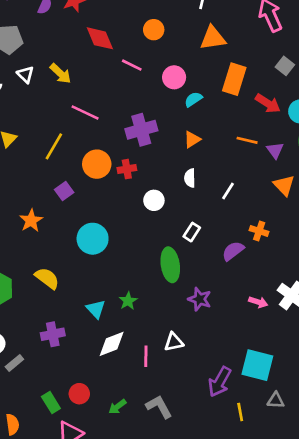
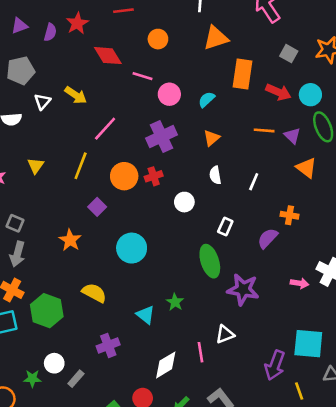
white triangle: (25, 74) -> (42, 101), turned 36
pink circle: (174, 77) -> (169, 94), moved
pink line: (85, 112) -> (105, 129), turned -64
purple star: (200, 299) -> (243, 289), size x1.4
white diamond: (112, 344) -> (166, 365), moved

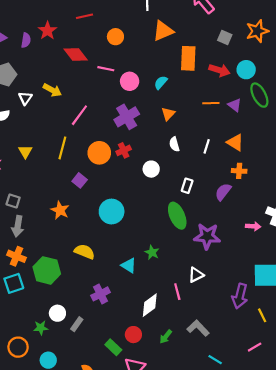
orange triangle: (306, 168) -> (235, 142), moved

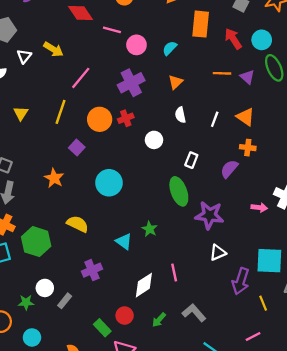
red arrow: (219, 70) -> (233, 39), turned -144
white triangle: (196, 275) -> (218, 253), moved

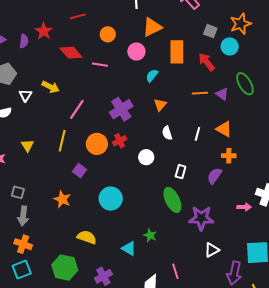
cyan circle: (262, 40) -> (230, 46), moved
pink circle: (136, 45) -> (136, 52), moved
green hexagon: (36, 242) -> (65, 268), moved

